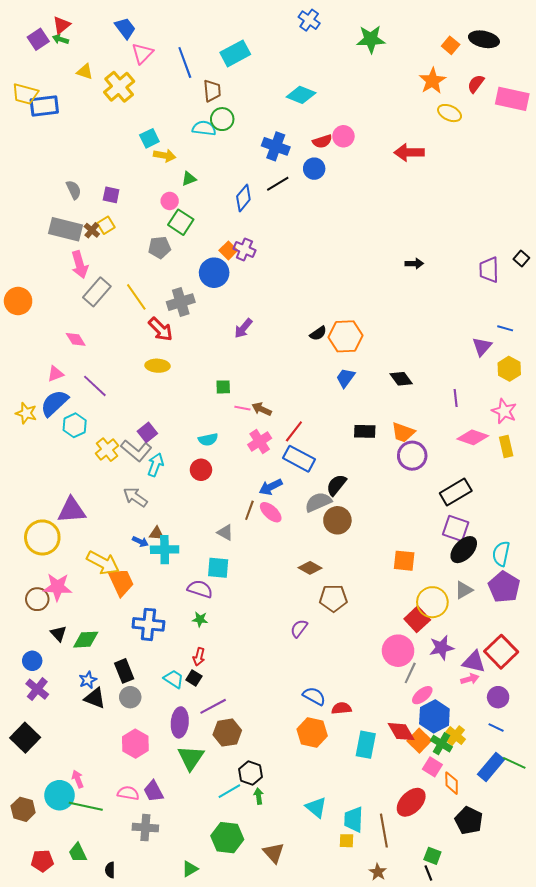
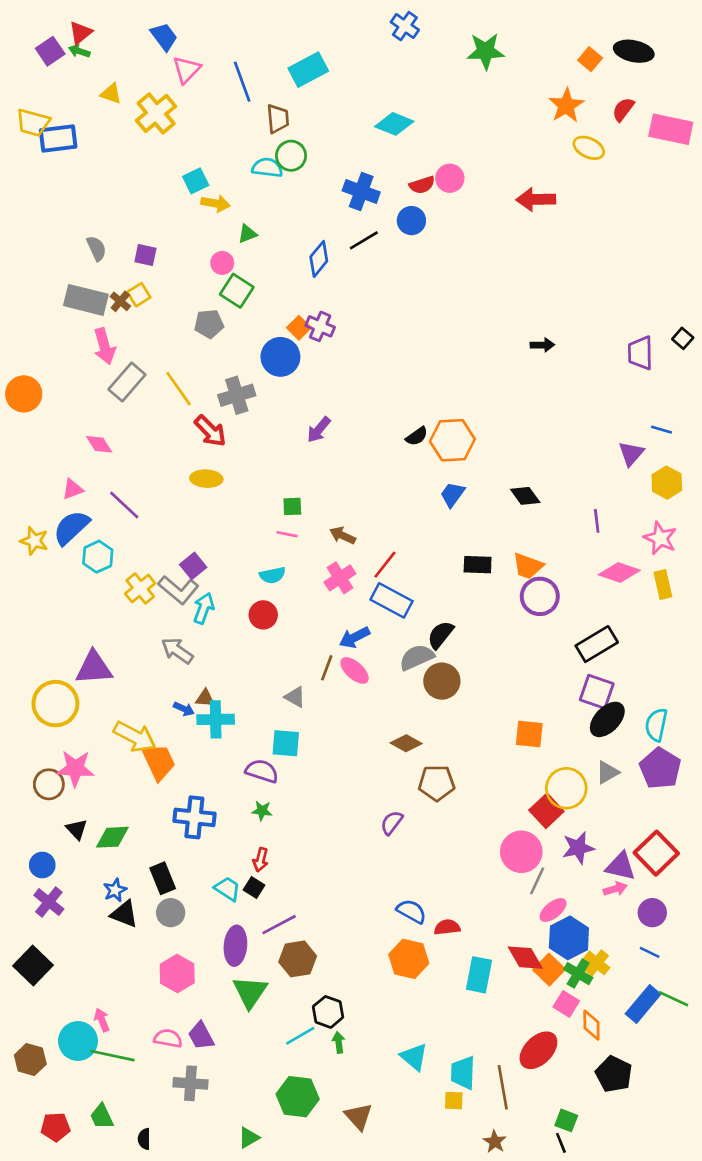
pink line: (242, 408) -> (287, 534), moved

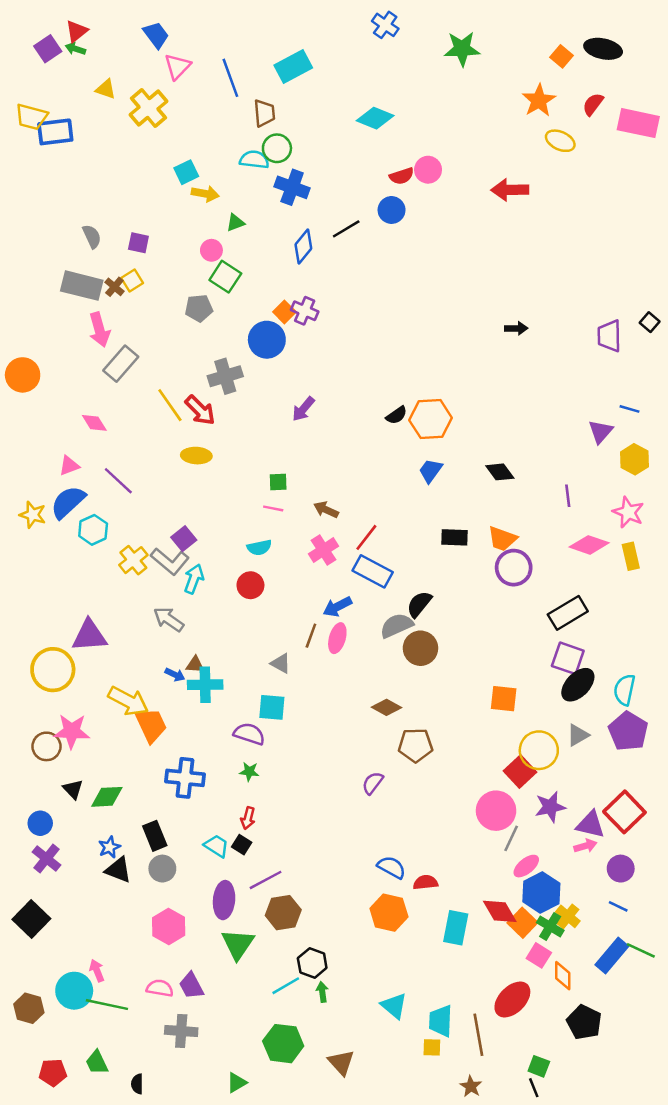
blue cross: (361, 191) -> (292, 187), moved
yellow line: (179, 389) -> (170, 405), moved
pink ellipse: (355, 670) -> (337, 638), turned 64

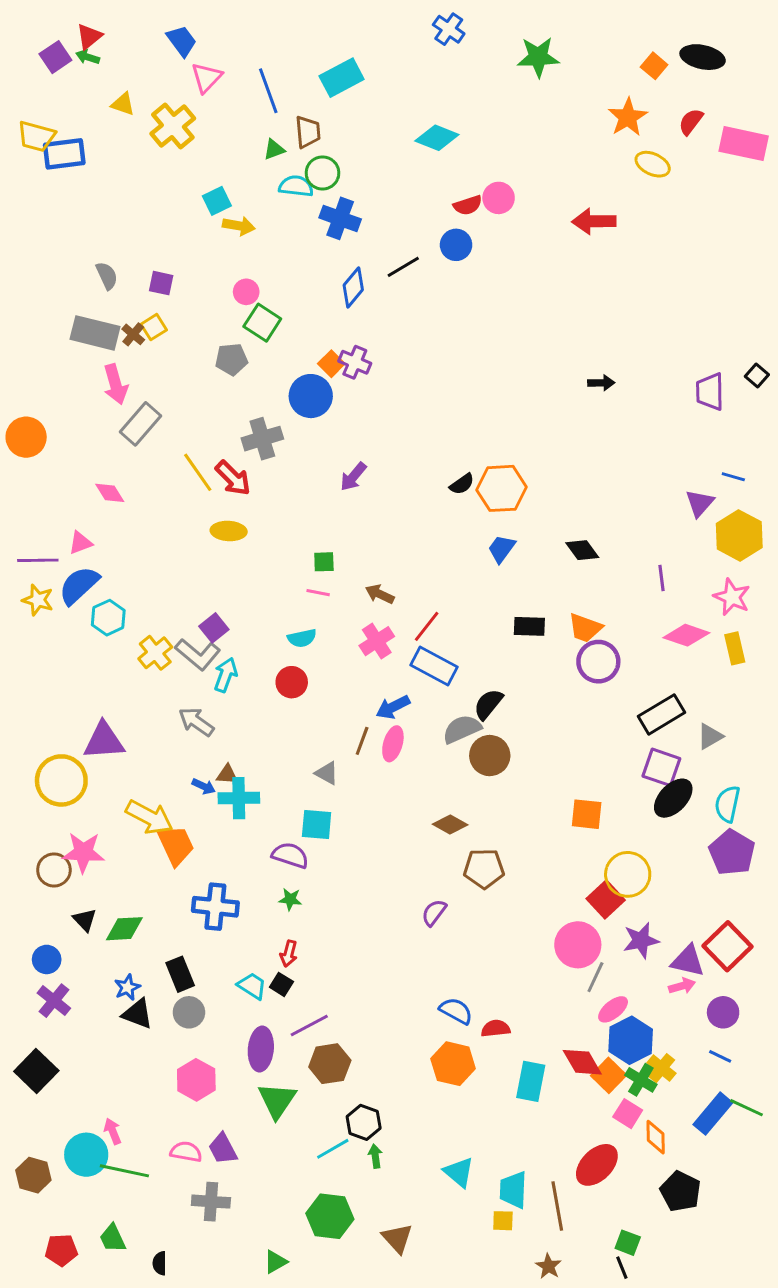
green triangle: (235, 223) -> (274, 149), moved
yellow hexagon: (635, 459) -> (739, 535), size x1.4
purple line: (118, 481) -> (38, 560), moved, turned -44
gray triangle: (578, 735) -> (710, 736), moved

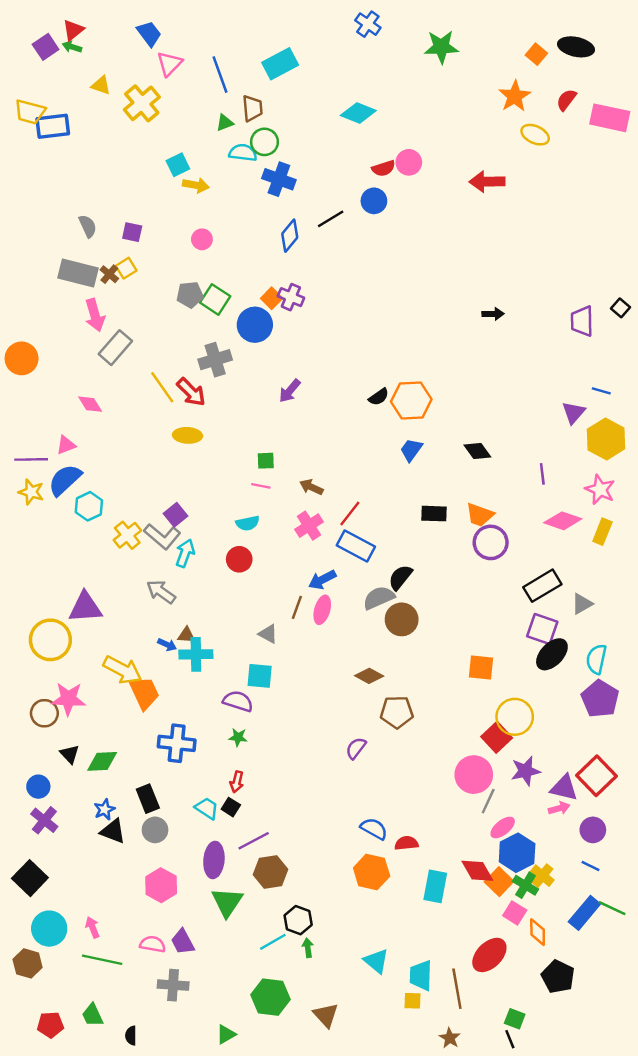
green square: (262, 323) -> (215, 299), moved
yellow rectangle: (735, 648) -> (602, 532), turned 35
cyan circle: (86, 1155) -> (49, 929), moved

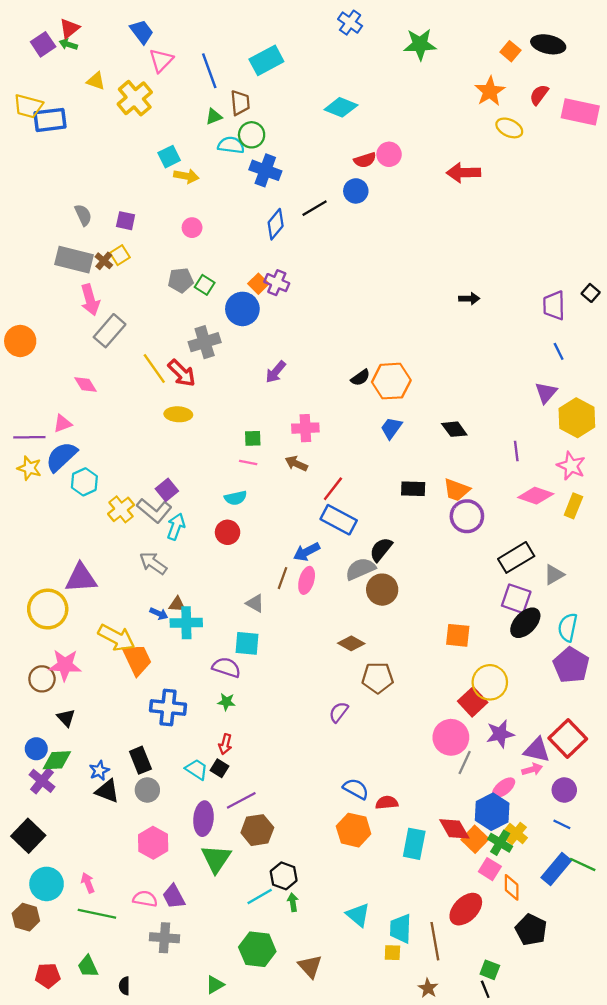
green square: (215, 299) -> (205, 285), size x0.7
blue line: (601, 391) -> (559, 351), moved, turned 48
pink cross: (309, 526) -> (305, 428), moved, turned 30
green diamond: (102, 761) -> (57, 760), moved
pink ellipse: (503, 827) -> (504, 788), moved

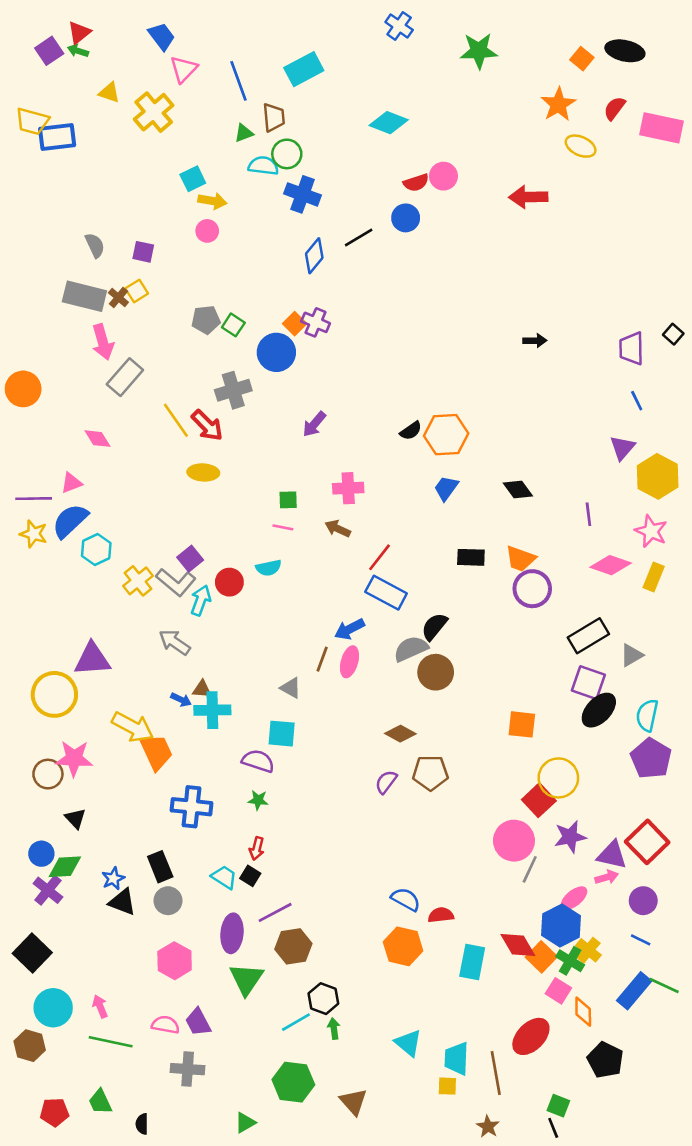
pink circle: (192, 228) -> (207, 231), moved
red circle: (228, 532) -> (229, 582), moved
purple semicircle: (339, 712) -> (386, 782), moved

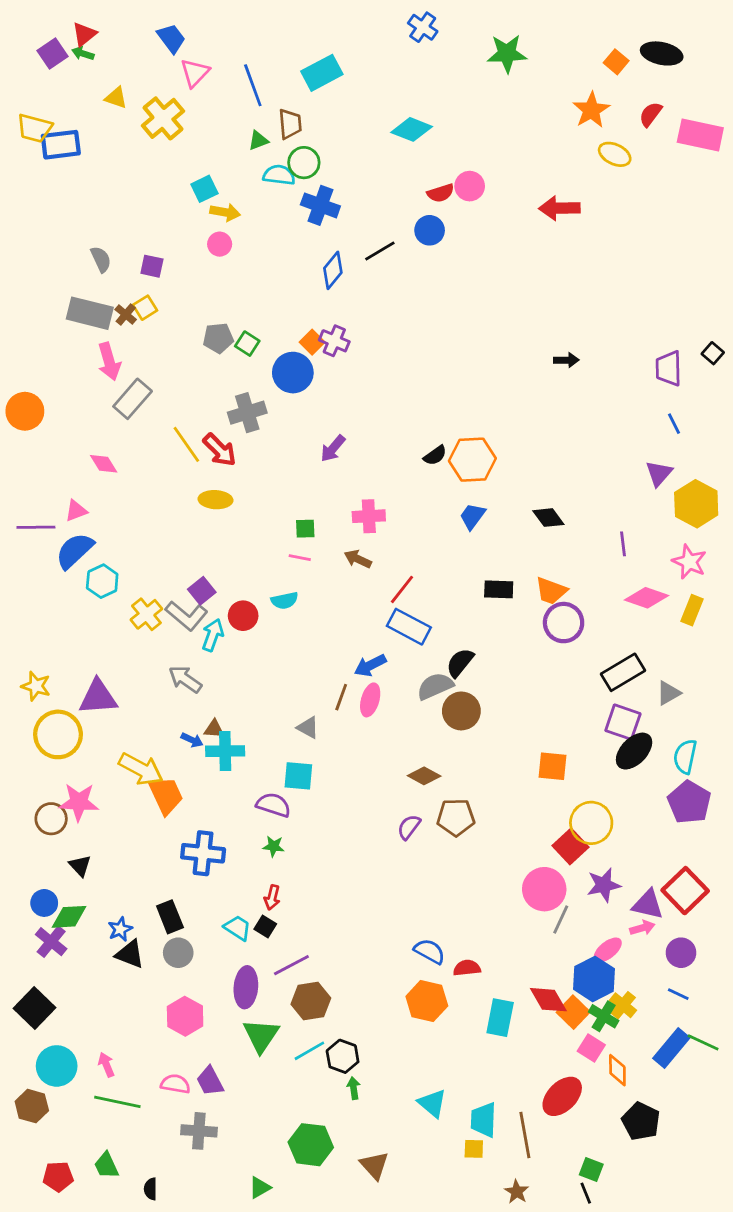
yellow star: (34, 534) -> (36, 686), moved
cyan line: (296, 1022) -> (309, 1051), moved

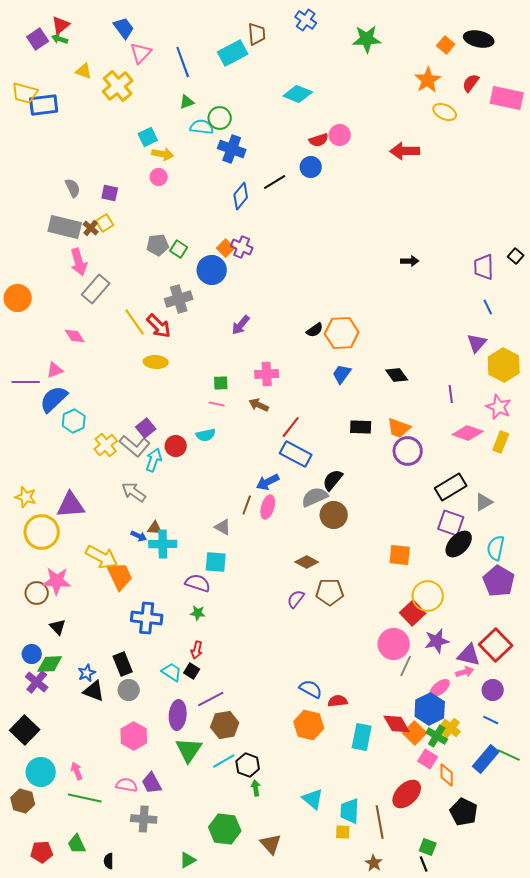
brown trapezoid: (290, 124) -> (257, 34), moved

